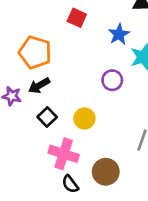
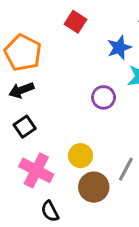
yellow circle: (84, 119) -> (80, 156), moved
brown circle: (106, 172) -> (94, 187), moved
black semicircle: (70, 184) -> (50, 211), moved

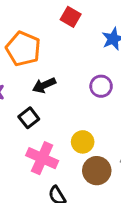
black arrow: (21, 90) -> (44, 85), moved

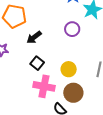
black square: (29, 118) -> (37, 63), moved
brown circle: (97, 171) -> (73, 93), moved

